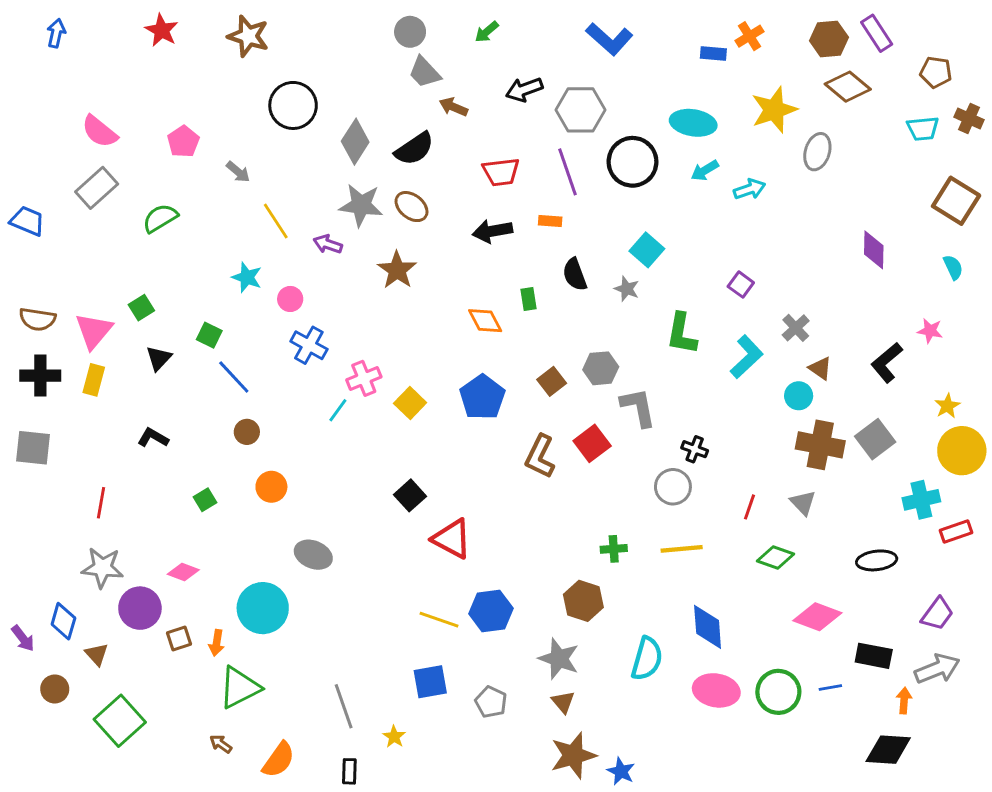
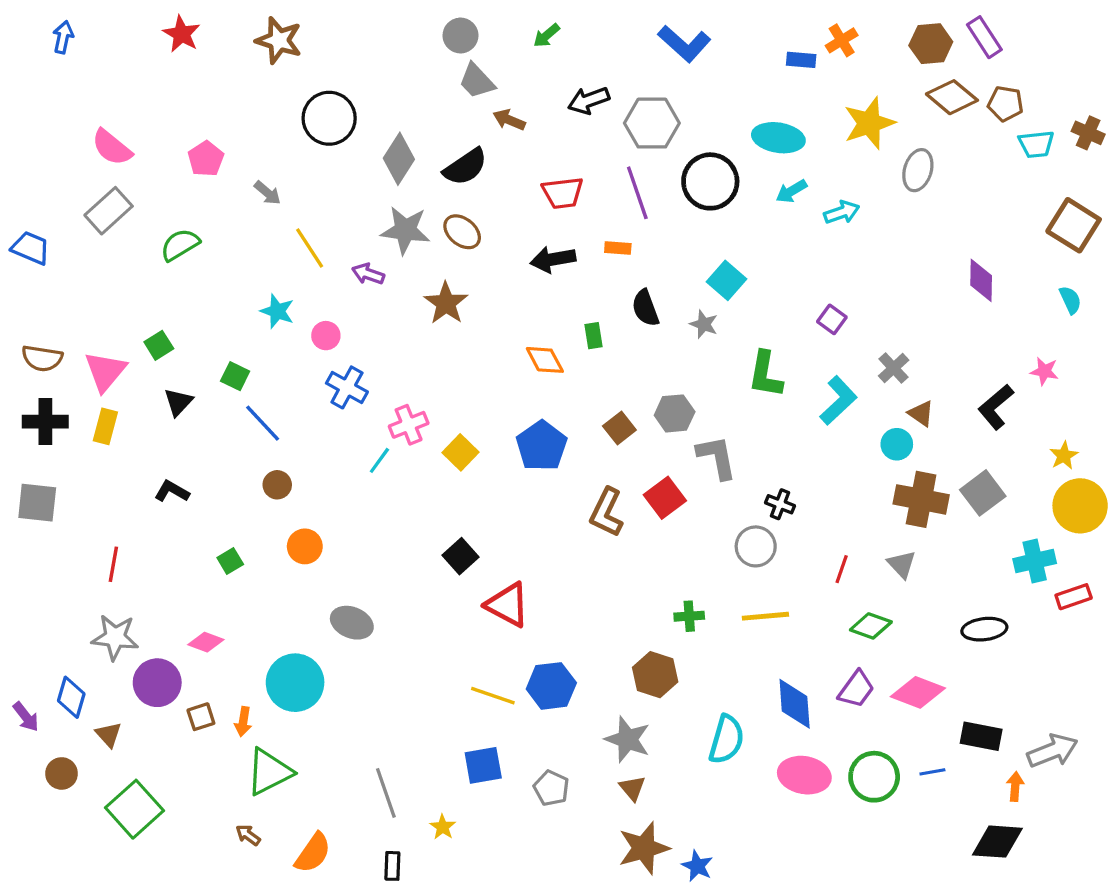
brown pentagon: (936, 72) -> (1005, 104), moved
purple trapezoid: (937, 614) -> (856, 689), moved

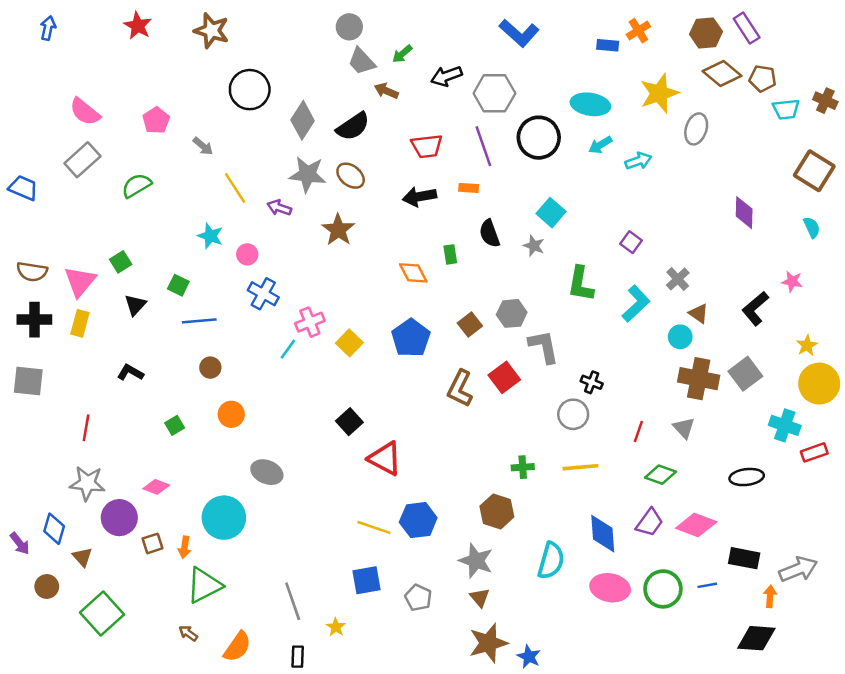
green arrow: (546, 36) -> (402, 54), moved
blue line: (263, 423) -> (199, 321), turned -52
cyan cross: (1035, 561) -> (785, 425), turned 32

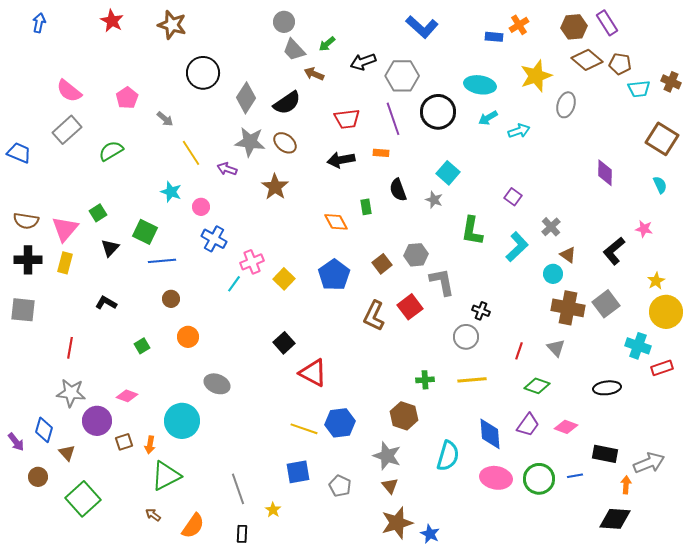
green square: (178, 285) -> (145, 232), size x1.4
pink diamond: (696, 525) -> (566, 427), size x0.7

